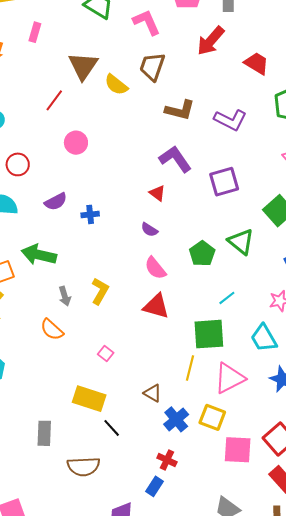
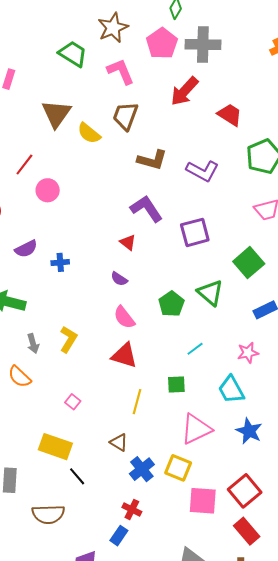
red line: (54, 100) -> (24, 164), moved
green square: (209, 334) -> (176, 384), size x0.6
yellow line: (190, 368) -> (137, 402), moved

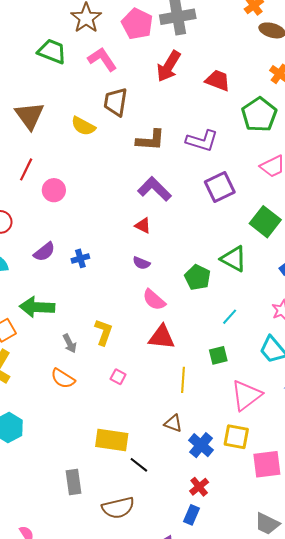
brown triangle: (56, 114) -> (30, 116), moved
purple square: (195, 232) -> (220, 187), moved
pink square: (73, 402) -> (118, 377), moved
red cross: (132, 509) -> (199, 487), turned 36

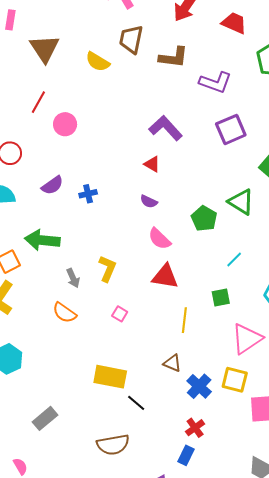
brown L-shape: (150, 140) -> (174, 57), moved
gray rectangle: (74, 482) -> (45, 418), moved, turned 55

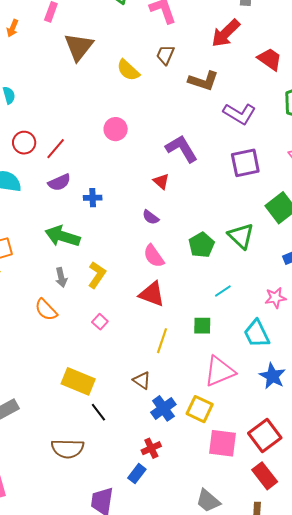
brown trapezoid: (131, 39) -> (165, 55), size x0.7
red line: (38, 102) -> (56, 149), moved
pink circle: (65, 124) -> (116, 129), moved
green arrow: (42, 240) -> (62, 236), moved

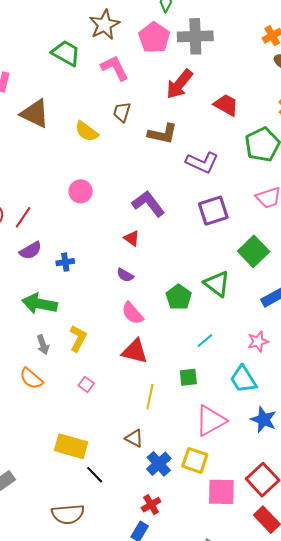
brown triangle: (79, 47) -> (35, 114), turned -36

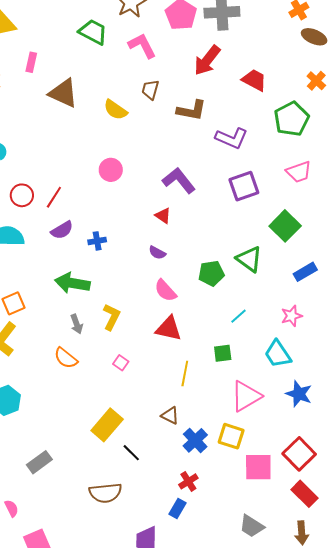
green pentagon: (179, 297) -> (211, 273), turned 30
yellow rectangle: (71, 446) -> (107, 425), turned -64

